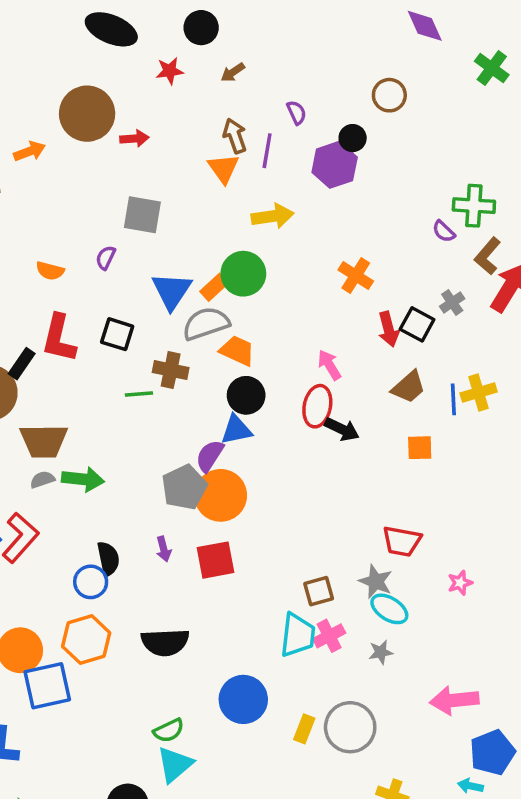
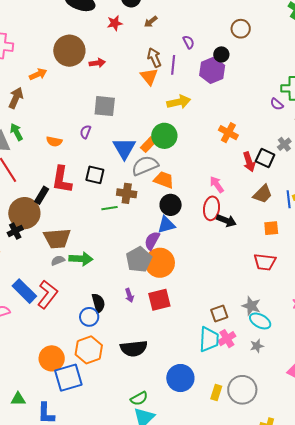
red trapezoid: (402, 541) -> (265, 262), moved

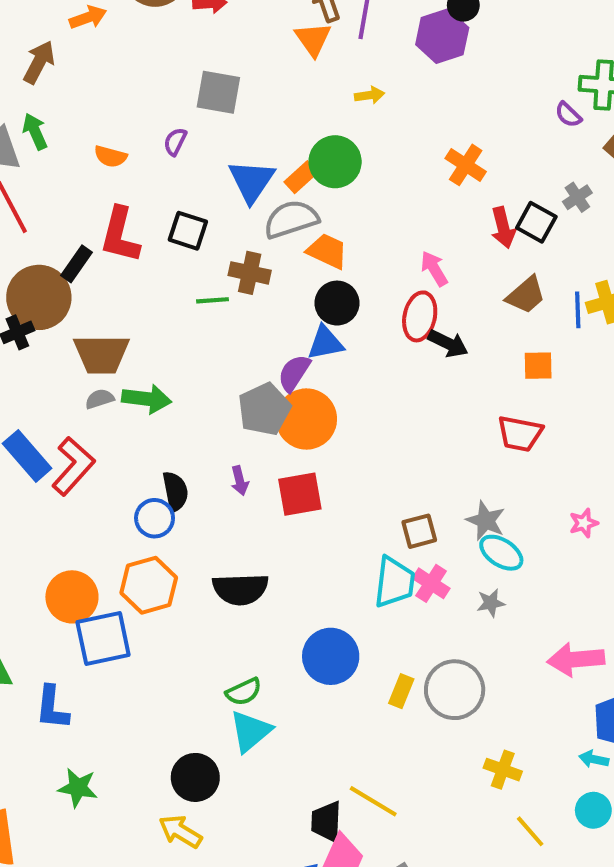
yellow arrow: (179, 102) -> (370, 95), size x0.6
pink cross: (227, 339) -> (431, 583), turned -30

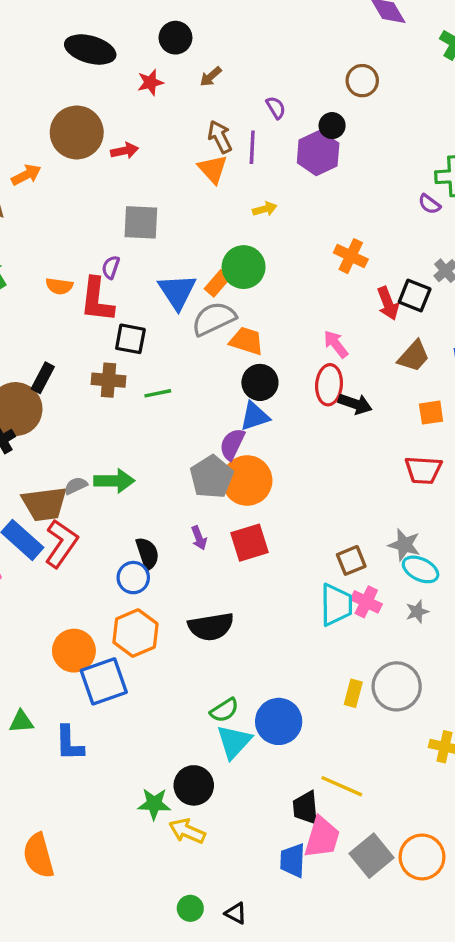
red L-shape: (120, 235) -> (97, 300), moved
brown cross: (250, 273) -> (109, 380), moved
brown trapezoid: (101, 354) -> (45, 504), moved
blue circle: (331, 656) -> (279, 721), moved
green star: (78, 788) -> (154, 804), moved

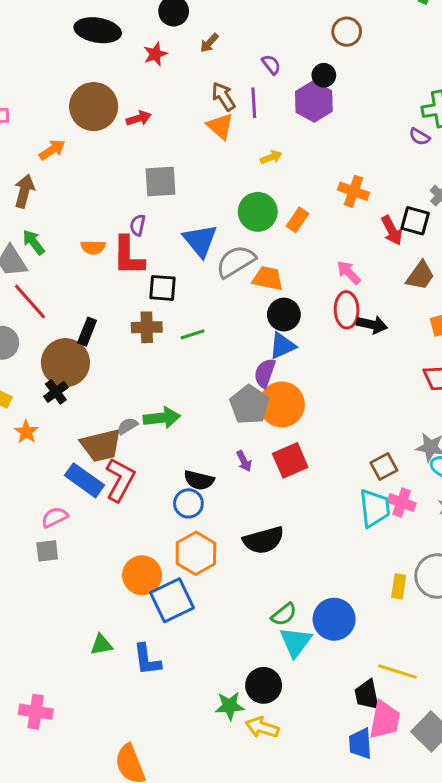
orange rectangle: (217, 283) -> (298, 220), moved
black semicircle: (147, 553) -> (199, 480), turned 128

